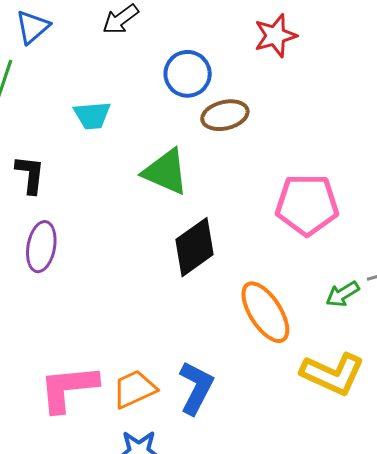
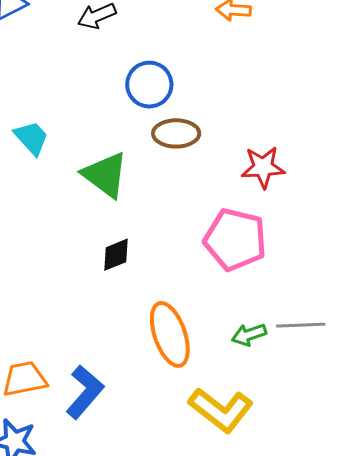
red star: (275, 36) -> (263, 167), moved
cyan trapezoid: (92, 115) -> (32, 138), moved, turned -141
black diamond: (195, 247) -> (116, 255), size x0.6

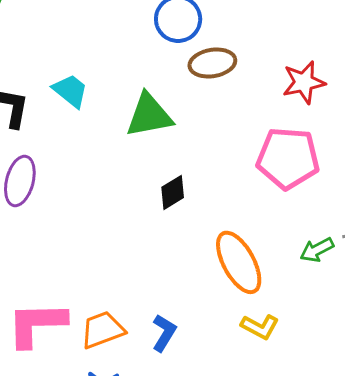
green triangle: (105, 175) -> (149, 115), turned -38
blue L-shape: (85, 392) -> (164, 333), size x0.7
yellow L-shape: (221, 410) -> (260, 327), moved, size x0.6

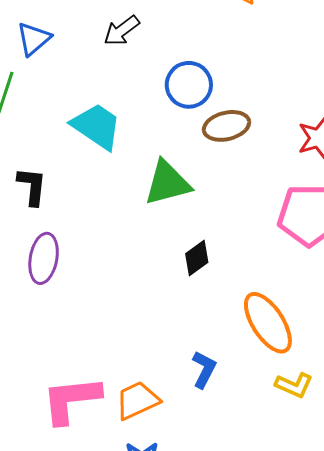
cyan trapezoid: (70, 91) -> (97, 126), moved, size x1.4
blue L-shape: (164, 333) -> (204, 369), moved

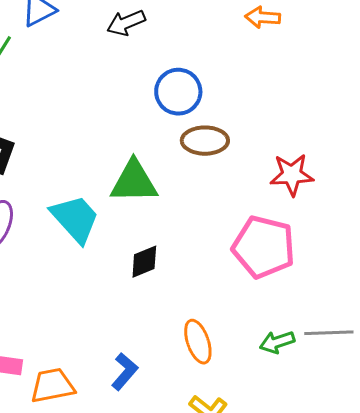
cyan trapezoid: (97, 126) -> (75, 219), moved
orange ellipse: (268, 323) -> (198, 342), size x0.7

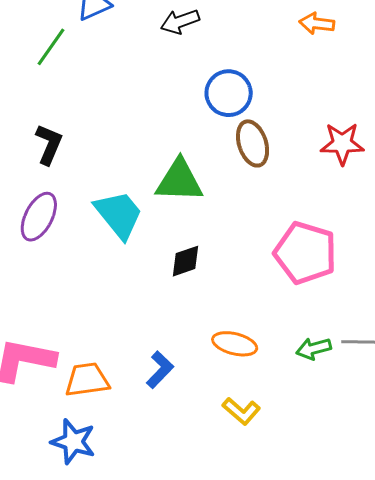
brown ellipse: (205, 141) -> (253, 143), turned 69
red star: (292, 175) -> (342, 144), moved
orange ellipse: (198, 342) -> (235, 344), turned -60

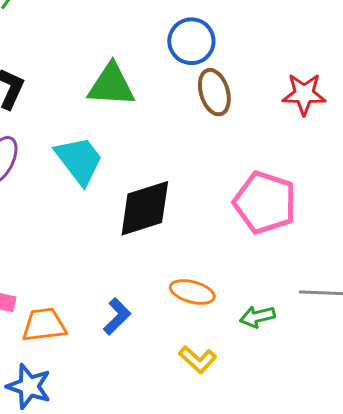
green triangle: (179, 181) -> (111, 85), moved
black diamond: (185, 261) -> (145, 208), size x1.8
green arrow: (314, 349) -> (257, 317), moved

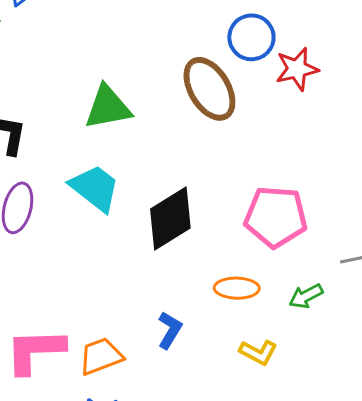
blue circle: (191, 41) -> (251, 37), moved
brown ellipse: (214, 92) -> (209, 89), size x1.4
pink pentagon: (265, 203) -> (276, 217), moved

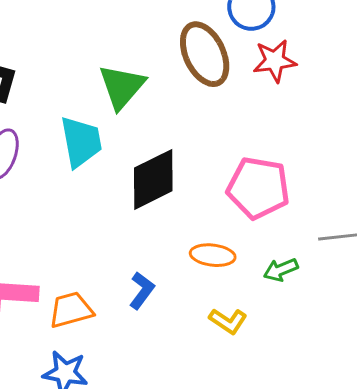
red star: (297, 69) -> (275, 61), moved
green triangle: (108, 107) -> (122, 87), moved, turned -44
cyan trapezoid: (95, 188) -> (81, 142), turned 36

